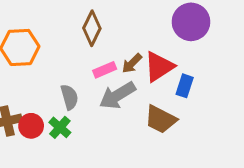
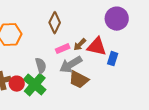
red triangle: (159, 67) -> (97, 47), turned 45
brown trapezoid: (161, 119) -> (79, 80), moved
green cross: (60, 127) -> (35, 85), size x1.6

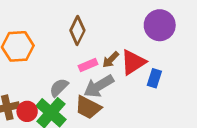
red triangle: (97, 47) -> (133, 62), turned -45
gray semicircle: (41, 66) -> (59, 88), turned -119
brown trapezoid: (79, 80) -> (88, 107), moved

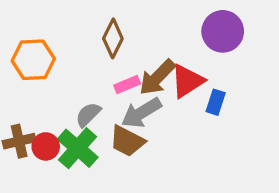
brown arrow: (111, 60) -> (157, 77), size x1.6

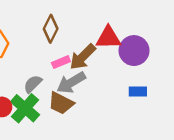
purple circle: (223, 31) -> (134, 51), moved
red triangle: (187, 81) -> (108, 38), moved, turned 32
blue rectangle: (216, 102) -> (138, 92), moved, turned 72

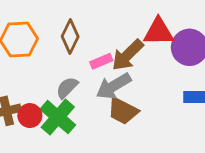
brown diamond: (51, 29) -> (70, 36), moved
brown trapezoid: (61, 103) -> (123, 111), moved

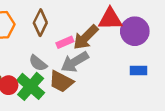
gray semicircle: (67, 88) -> (38, 63), turned -96
brown trapezoid: (123, 111) -> (61, 82), moved

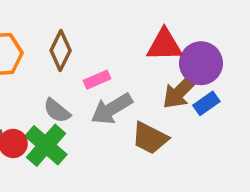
brown arrow: (86, 37) -> (181, 91), moved
blue rectangle: (138, 70) -> (206, 103), moved, turned -35
brown trapezoid: (61, 82) -> (150, 138), moved

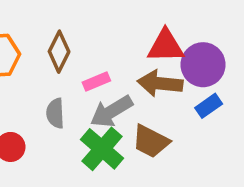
brown arrow: (181, 91) -> (160, 83), moved, turned 51
gray semicircle: (57, 111) -> (55, 113), turned 48
green cross: (46, 145) -> (102, 149), moved

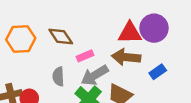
brown diamond: (59, 52) -> (61, 37), turned -60
purple circle: (203, 65) -> (154, 28), moved

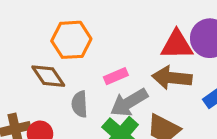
brown diamond: (61, 37) -> (48, 76), moved
orange hexagon: (21, 39) -> (71, 40), moved

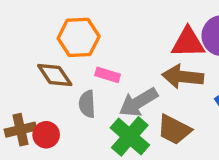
pink rectangle: (116, 76) -> (108, 75), moved, turned 40

